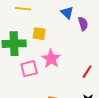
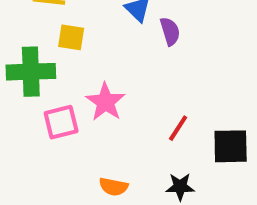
yellow square: (39, 34) -> (71, 37), moved

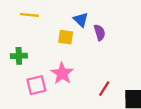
yellow square: (71, 37) -> (66, 37), moved
green cross: (31, 72) -> (19, 56), size x0.6

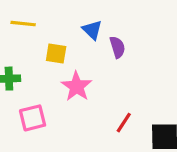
yellow square: (66, 37) -> (56, 53), moved
pink star: (62, 73) -> (77, 86), moved

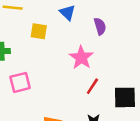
purple semicircle: (117, 47) -> (100, 26), moved
pink star: (77, 86) -> (81, 57), moved

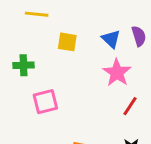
blue triangle: (67, 13) -> (111, 39), moved

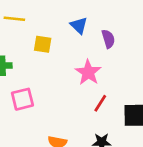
blue triangle: (111, 39) -> (79, 25), moved

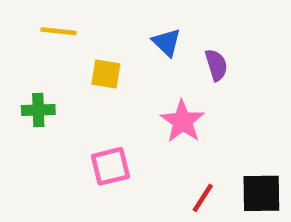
pink square: (22, 99) -> (110, 166), moved
red line: (100, 103) -> (203, 198), moved

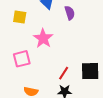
pink star: (182, 121) -> (43, 38), moved

